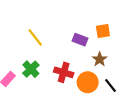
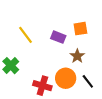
yellow line: (35, 38) -> (26, 35), moved
red cross: (64, 72) -> (42, 86), moved

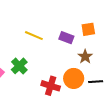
yellow line: (26, 35) -> (34, 36), turned -30
black line: (88, 81) -> (96, 82), turned -56

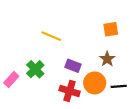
purple rectangle: (66, 38) -> (73, 66), moved

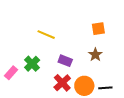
orange circle: (95, 83) -> (84, 86), moved
black line: (119, 86) -> (105, 88), moved
red cross: (70, 91) -> (62, 83), turned 30

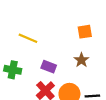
green cross: (32, 64) -> (13, 70), turned -35

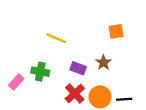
brown star: (81, 60) -> (103, 62), moved

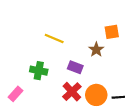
brown star: (103, 62) -> (96, 50), moved
pink rectangle: (16, 82) -> (15, 94), moved

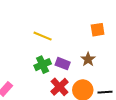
brown star: (96, 50) -> (88, 59), moved
green cross: (39, 71) -> (43, 65), moved, turned -35

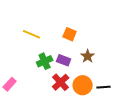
orange square: (98, 30) -> (70, 34), moved, turned 32
yellow line: (43, 36) -> (32, 34), moved

